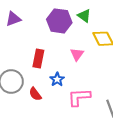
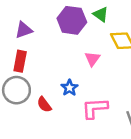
purple triangle: (13, 19) -> (24, 30), moved
red rectangle: (38, 59) -> (20, 61), moved

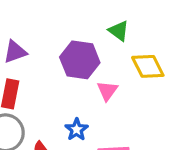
purple hexagon: (72, 20) -> (80, 60), moved

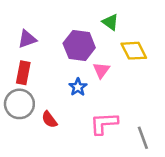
blue star: (77, 130) -> (78, 87), moved

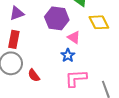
pink triangle: (101, 70) -> (74, 37), turned -32
blue star: (78, 87) -> (68, 55), moved

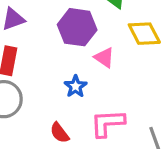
blue star: (68, 55) -> (76, 86), moved
red semicircle: (34, 75) -> (60, 133), moved

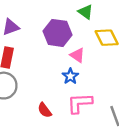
blue star: (76, 86) -> (70, 76), moved

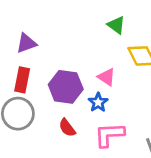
purple hexagon: (57, 33) -> (66, 87), moved
red semicircle: (45, 110) -> (67, 128), moved

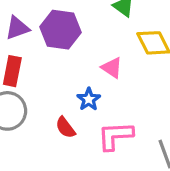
purple hexagon: (66, 87) -> (60, 30), moved
blue star: (98, 102) -> (89, 99), moved

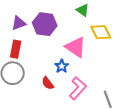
pink triangle: (112, 68) -> (76, 47), size x1.6
pink L-shape: (115, 136) -> (78, 88), turned 135

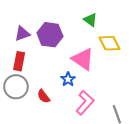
red semicircle: (48, 83) -> (44, 96), moved

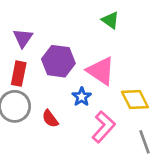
purple triangle: (22, 34) -> (23, 38), turned -35
purple hexagon: (50, 35) -> (58, 61), moved
yellow diamond: (109, 43) -> (135, 100), moved

